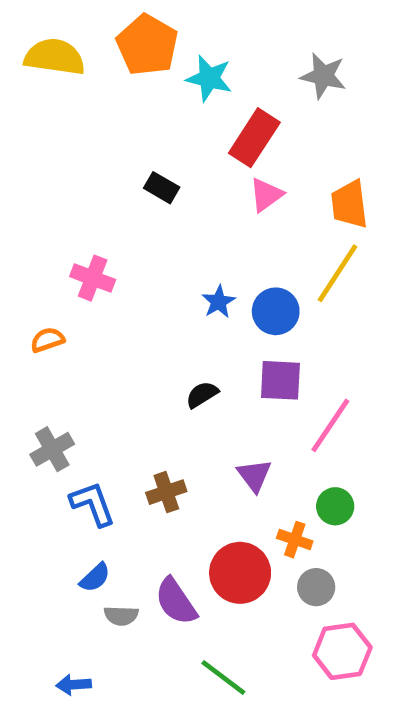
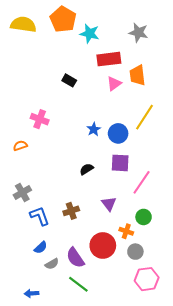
red rectangle: (254, 138) -> (109, 59), turned 50
orange trapezoid: (349, 204) -> (137, 75), moved
gray semicircle: (121, 616) -> (52, 264), turned -32
green line: (223, 677) -> (78, 284), moved

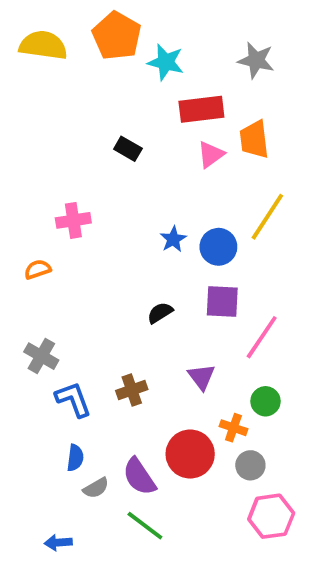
pink cross: (40, 119) -> (73, 220), turned -30
gray cross: (22, 193) -> (41, 356), turned -30
blue semicircle: (41, 248) -> (75, 458), turned -40

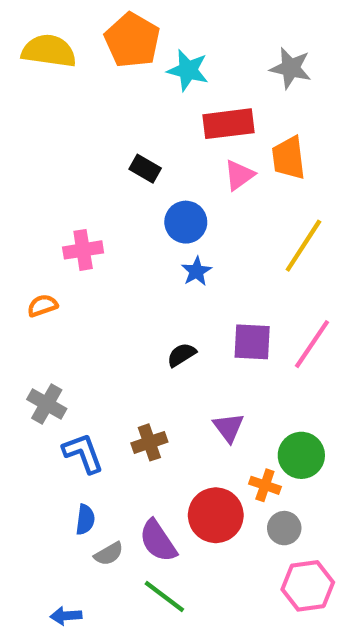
blue circle: (218, 247) -> (186, 222), moved
pink line: (262, 337) -> (312, 344), moved
green circle: (265, 401) -> (301, 455), size x1.4

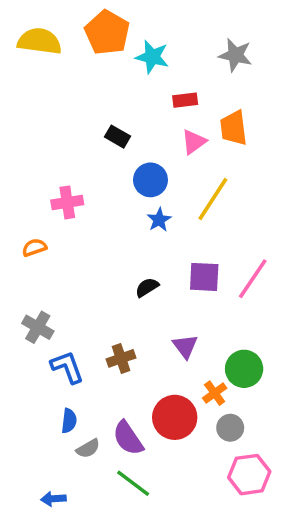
red rectangle: (229, 124) -> (185, 100), size x0.6
yellow line: (303, 246) -> (213, 199), moved
orange cross: (265, 485) -> (215, 393), turned 35

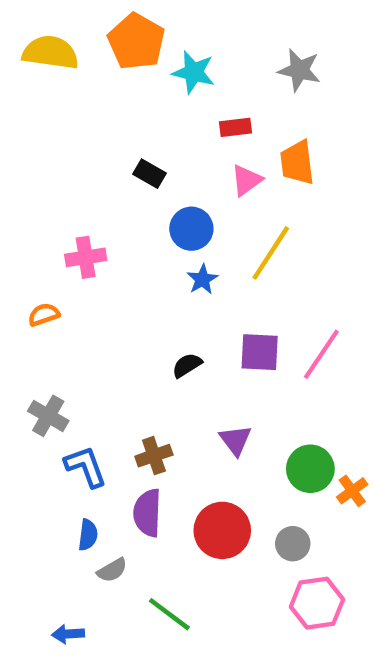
orange cross: (215, 393) -> (352, 491), moved
purple semicircle: (128, 438) -> (147, 513), moved, turned 36

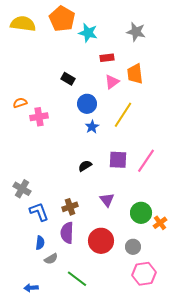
orange semicircle: (44, 315) -> (20, 103), moved

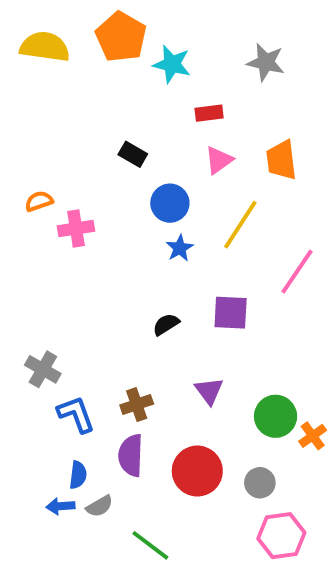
orange trapezoid: (135, 74) -> (281, 160), moved
pink line: (146, 161) -> (297, 272), moved
blue arrow: (31, 288) -> (60, 506), moved

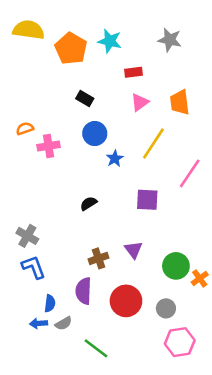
orange pentagon: (121, 37) -> (71, 49), moved
blue circle: (170, 203) -> (95, 134), moved
black semicircle: (166, 324) -> (89, 203), moved
brown cross: (137, 405) -> (99, 258), moved
blue L-shape: (76, 414) -> (34, 267), moved

